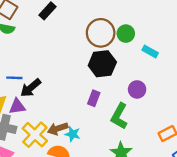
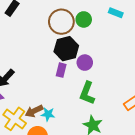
cyan rectangle: (150, 51) -> (116, 13), moved
purple circle: (137, 89) -> (85, 63), moved
purple rectangle: (94, 98) -> (61, 70), moved

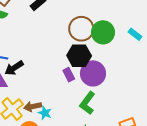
green circle: (84, 19) -> (103, 32), size x1.5
purple circle: (85, 63) -> (93, 73), size x1.6
purple rectangle: (61, 70) -> (69, 75), turned -56

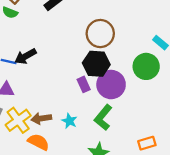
green circle: (103, 32) -> (146, 66), moved
black arrow: (14, 68) -> (25, 56), moved
cyan star: (45, 113) -> (69, 121), moved

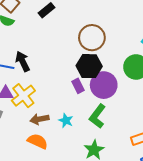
black arrow: (25, 56) -> (23, 61), turned 96
yellow cross: (18, 120) -> (23, 96), moved

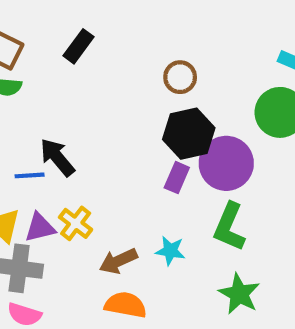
brown circle: (92, 38) -> (180, 77), size x0.6
purple rectangle: (78, 86) -> (177, 178), turned 64
yellow cross: (23, 96) -> (76, 223), size x0.7

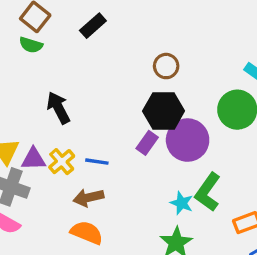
blue line: (30, 175) -> (97, 162), moved
green L-shape: (229, 227) -> (208, 192), moved
cyan star: (170, 251) -> (182, 203), moved

